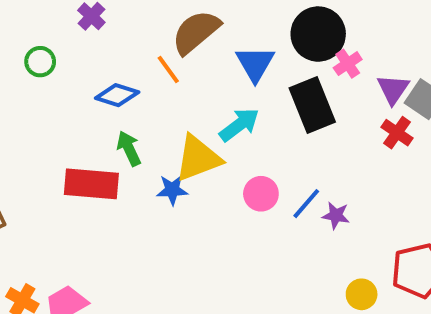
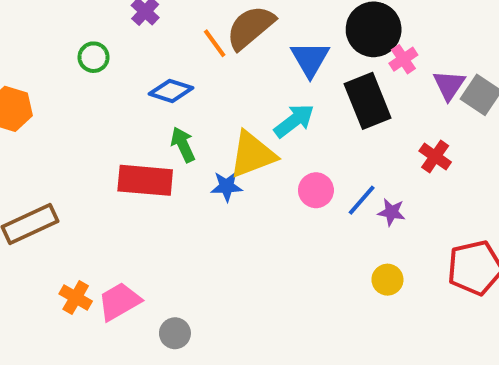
orange line: (168, 70) -> (215, 43), moved
red cross: (397, 133) -> (435, 156), moved
yellow circle: (362, 294) -> (387, 280), moved

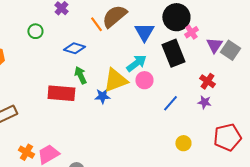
pink circle: (316, 190) -> (144, 80), moved
purple star: (391, 212) -> (204, 102), moved

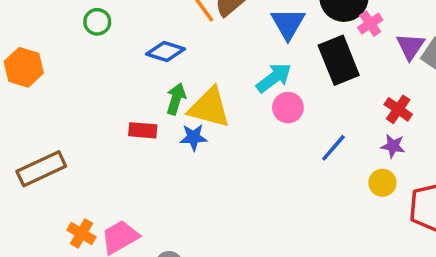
green arrow: (80, 75) -> (176, 99), turned 42
yellow triangle: (115, 80) -> (209, 108), moved, turned 36
red rectangle: (61, 93) -> (143, 130), size x0.6
blue star: (102, 96) -> (193, 137), moved
yellow circle: (183, 143) -> (382, 183), moved

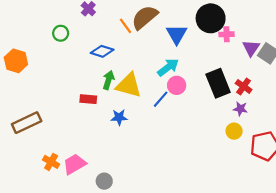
pink cross: (370, 24) -> (227, 34), turned 32
black rectangle: (339, 60) -> (218, 83), moved
blue star: (193, 137) -> (119, 117), moved
blue line: (333, 148) -> (161, 99), moved

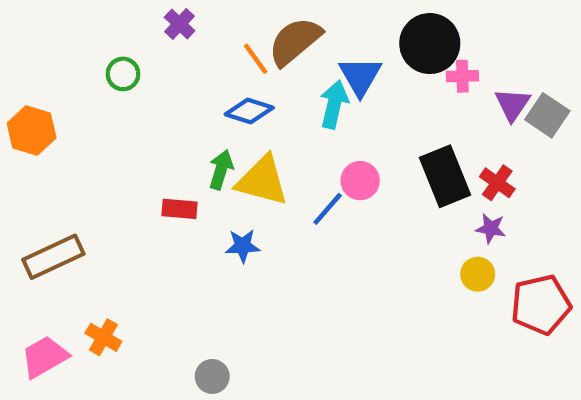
blue diamond: (102, 51) -> (249, 111), moved
cyan arrow: (168, 67) -> (334, 104), moved, turned -40
pink trapezoid: (74, 164) -> (45, 357), moved

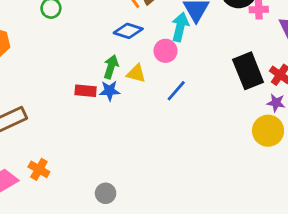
yellow triangle: (262, 181) -> (136, 73), size x0.6
pink circle: (360, 181) -> (165, 51), moved
blue star: (243, 246) -> (110, 91), moved
yellow circle: (478, 274) -> (268, 131), size x1.5

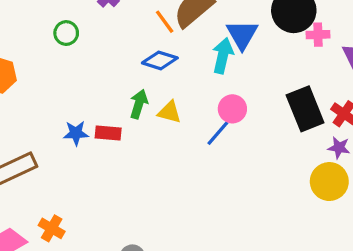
pink circle: (165, 51) -> (232, 109), moved
blue star: (110, 91) -> (76, 133), moved

